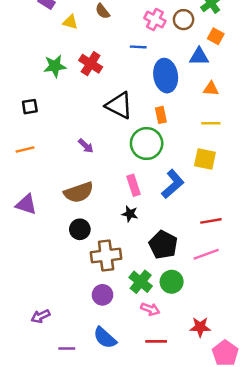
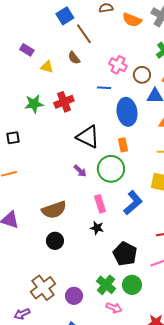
brown circle: (184, 20) -> (142, 75), moved
red cross: (91, 64) -> (64, 102), turned 36
purple arrow: (86, 146) -> (80, 171), moved
brown cross: (106, 256) -> (43, 288), moved, turned -30

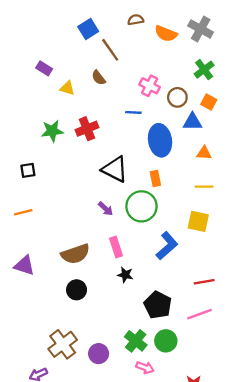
pink rectangle: (100, 204) -> (116, 247), moved

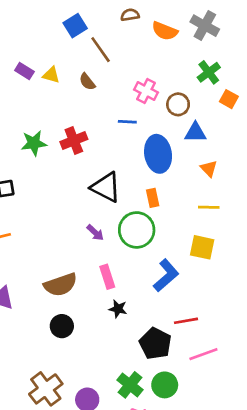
yellow triangle: (67, 88) -> (51, 75), moved
orange square: (209, 102) -> (229, 99), moved
orange triangle: (204, 153) -> (209, 169), turned 42
red line: (204, 282) -> (186, 321), moved

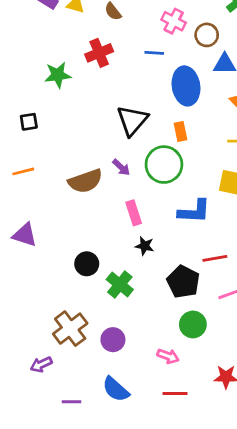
red cross: (74, 140) -> (99, 53), moved
black triangle: (106, 187) -> (132, 120), turned 44
blue L-shape: (166, 275) -> (194, 211), turned 44
brown semicircle: (61, 285) -> (85, 181), moved
green cross: (130, 385) -> (120, 284), moved

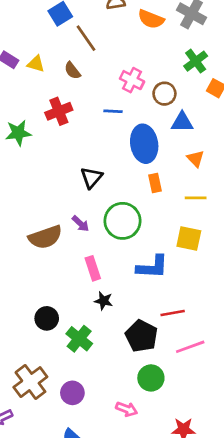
black triangle: (132, 120) -> (91, 178), size x0.7
orange rectangle: (180, 131) -> (155, 183), moved

